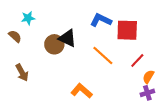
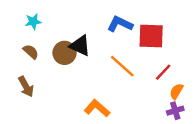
brown semicircle: (15, 36) -> (31, 52), moved

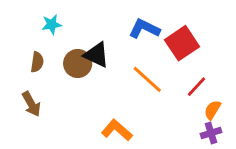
cyan star: (33, 22) -> (52, 24), moved
red square: (151, 36) -> (182, 43), turned -36
brown semicircle: (31, 52) -> (37, 62), turned 56

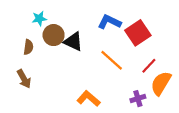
brown circle: (78, 64) -> (54, 35), moved
orange semicircle: (212, 110) -> (161, 83), size x1.6
purple cross: (211, 133) -> (138, 99), moved

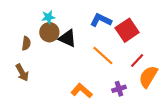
cyan star: (39, 19) -> (48, 17), moved
purple cross: (138, 99) -> (119, 89), moved

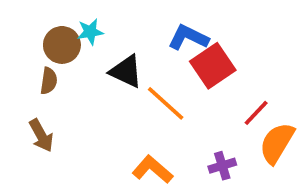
red square: (127, 30) -> (213, 66), moved
brown circle: (49, 32) -> (62, 45), moved
orange line: (103, 55) -> (166, 103), moved

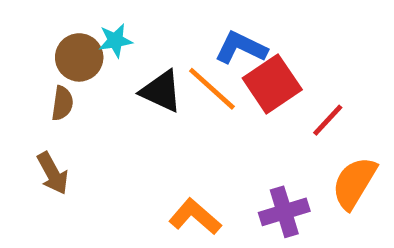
orange line: (166, 103) -> (212, 89), moved
red line: (256, 113) -> (328, 120), moved
purple cross: (222, 166) -> (284, 212), size x1.4

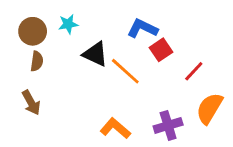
brown circle: (79, 57) -> (33, 31), moved
red square: (272, 84) -> (161, 50), size x0.7
orange line: (212, 89) -> (125, 71), moved

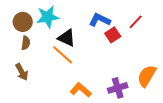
cyan star: (68, 24) -> (48, 17), size x1.6
orange line: (125, 71) -> (63, 55), moved
red line: (194, 71) -> (136, 22), moved

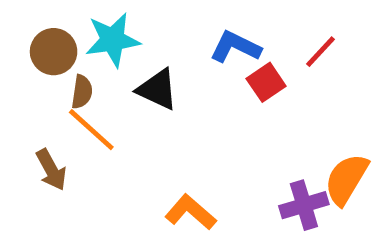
brown semicircle: (26, 43) -> (82, 92), moved
orange line: (63, 55) -> (91, 130), moved
purple cross: (118, 88) -> (304, 205), moved

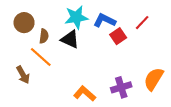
cyan star: (113, 40) -> (76, 17), moved
brown semicircle: (82, 92) -> (44, 36), moved
purple cross: (304, 205) -> (121, 87), moved

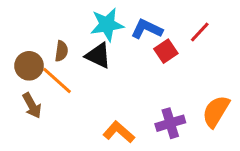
brown circle: (24, 23) -> (29, 66), moved

